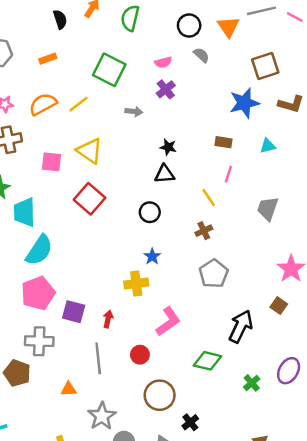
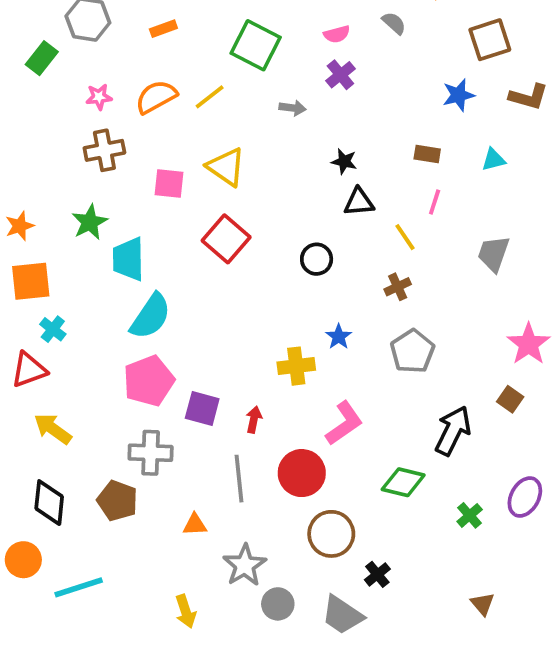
blue star: (244, 103) -> (458, 95), size x0.7
black triangle: (164, 174) -> (359, 202), moved
blue star: (152, 256) -> (339, 337), moved
red circle: (140, 355) -> (302, 473), size x1.6

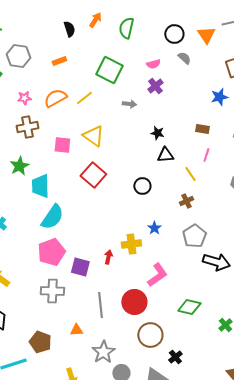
red arrow: (254, 420) -> (108, 257), moved
black arrow: (453, 431) -> (216, 262), moved, turned 80
brown pentagon: (117, 501) -> (40, 342), moved

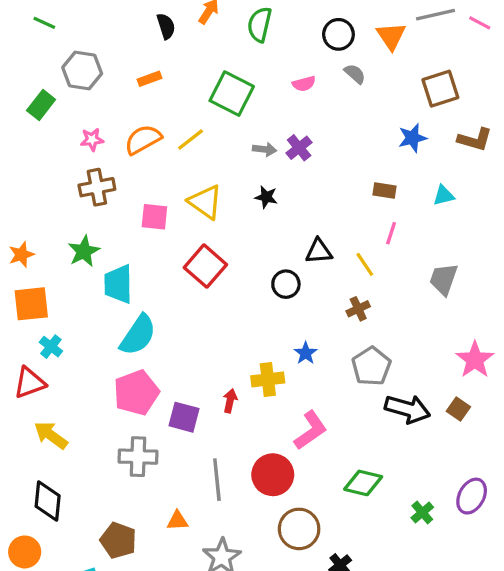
purple cross: (155, 86) -> (299, 148), moved
black star: (157, 133) -> (266, 197), moved
black triangle: (165, 155) -> (319, 251), moved

